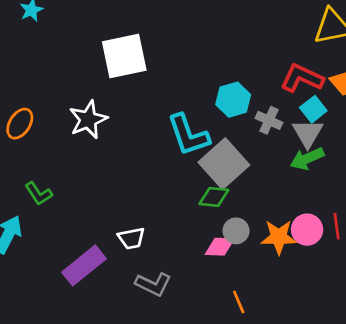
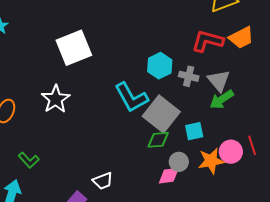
cyan square: (313, 109) -> (194, 131), moved, turned 36

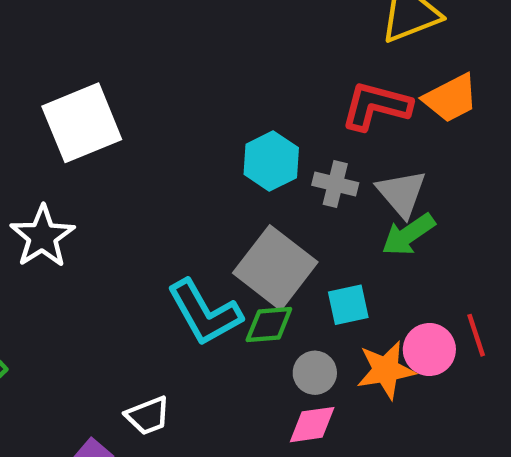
cyan L-shape: (131, 97) -> (204, 313), moved
pink diamond: (169, 176) -> (312, 425), moved

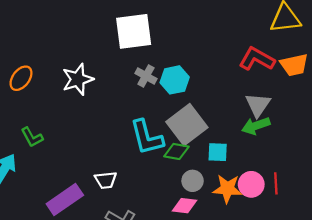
white square: (82, 123) -> (134, 31), moved
cyan hexagon: (271, 161) -> (175, 80), moved
gray cross: (335, 184) -> (146, 76), moved

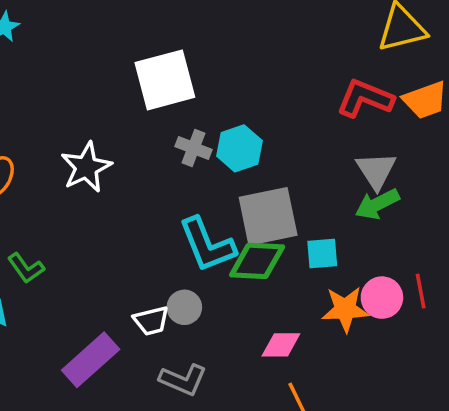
gray square: (187, 125) -> (268, 216), turned 33
green diamond: (176, 151) -> (257, 261), size x1.4
gray circle: (193, 181) -> (184, 307), moved

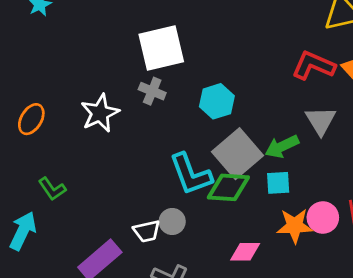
gray cross: (193, 148) -> (152, 91), moved
green arrow: (377, 204) -> (282, 147), moved
gray square: (268, 216) -> (238, 154), turned -30

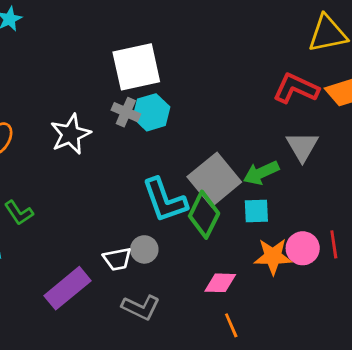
cyan hexagon: (217, 101) -> (151, 112), moved
green diamond: (228, 187) -> (204, 215), turned -69

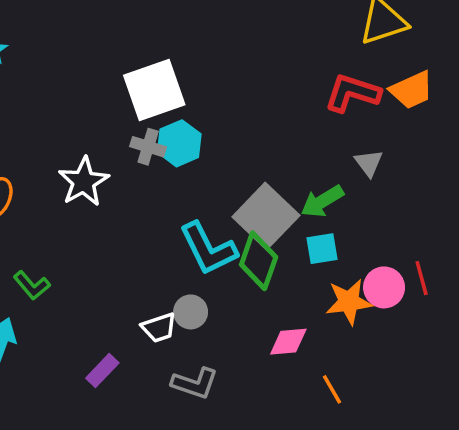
gray triangle: (302, 146) -> (369, 163), size x0.7
purple rectangle: (68, 288) -> (102, 371), size x0.6
orange line: (231, 325) -> (332, 389), moved

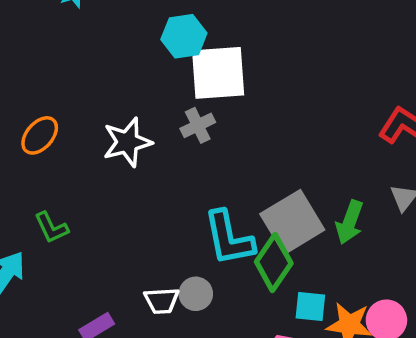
cyan hexagon: (179, 143) -> (184, 36), moved
gray cross: (148, 147) -> (198, 125), turned 32
green arrow: (322, 201) -> (350, 222), turned -54
cyan square: (322, 249) -> (310, 307), moved

